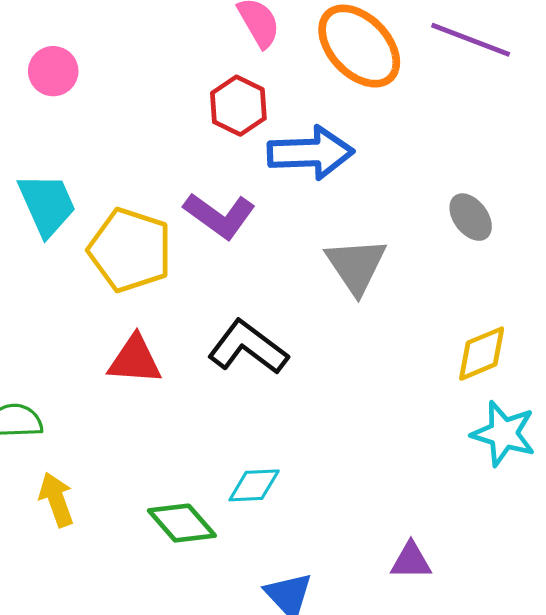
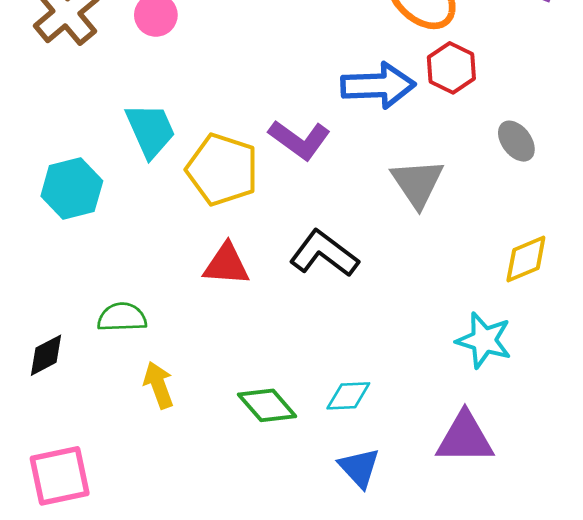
red hexagon: (238, 106) -> (451, 68), moved
cyan star: (504, 434) -> (484, 340), moved
cyan diamond: (254, 485) -> (348, 396), moved
purple triangle: (411, 561) -> (465, 438), size x1.6

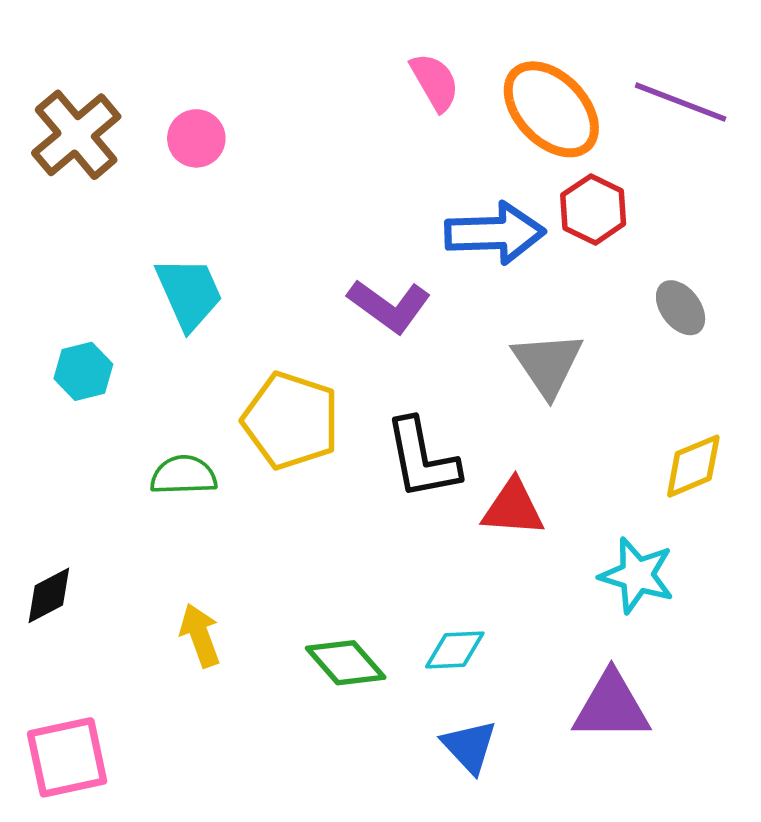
yellow pentagon: (222, 170) -> (291, 421), moved
cyan hexagon: (72, 189) -> (83, 371), size x0.7
black L-shape: (324, 254) -> (422, 459), turned -138
red triangle: (226, 264) -> (513, 508), moved
green semicircle: (122, 317) -> (184, 475), moved

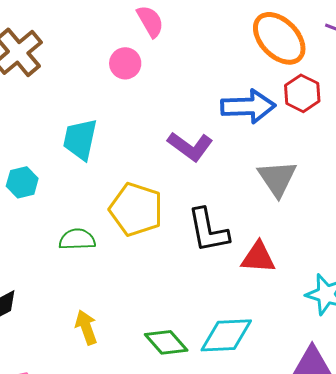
pink semicircle: (435, 82) -> (150, 21), moved
pink circle: (196, 138) -> (125, 63), moved
cyan trapezoid: (189, 293) -> (80, 139), turned -144
cyan diamond: (455, 650) -> (226, 335), size x1.6

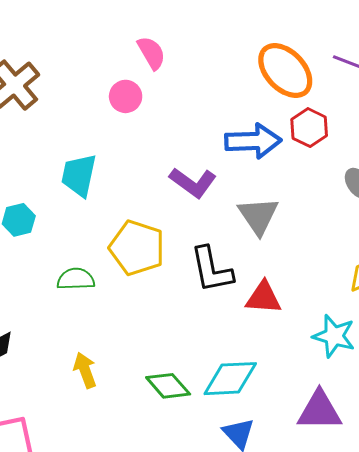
gray triangle: (277, 178) -> (258, 216), moved

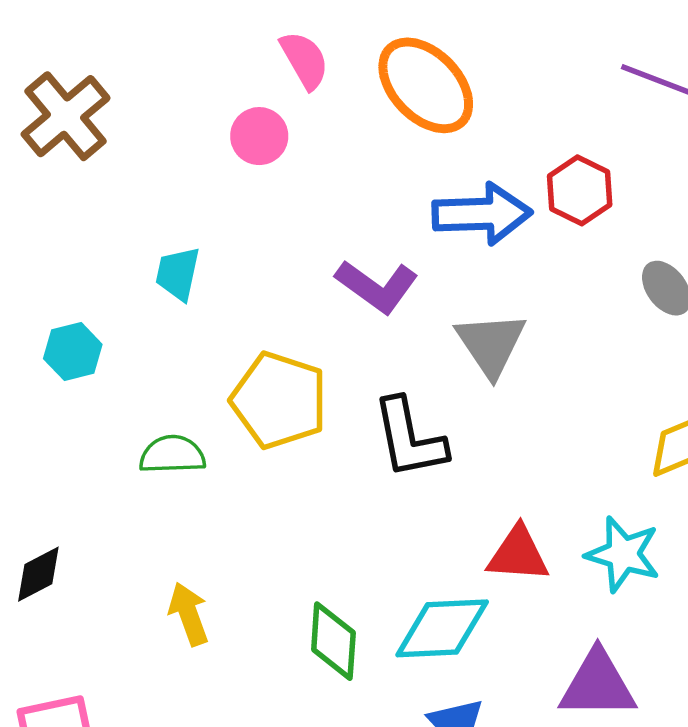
orange ellipse: (285, 71) -> (426, 85), moved
cyan trapezoid: (79, 175) -> (178, 274), size x0.7
red triangle: (263, 298) -> (518, 554), moved
green diamond: (168, 386) -> (333, 641), turned 45

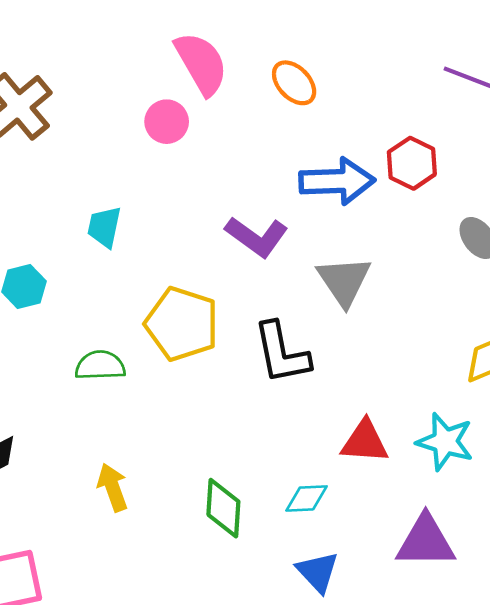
pink semicircle: (304, 60) -> (201, 63), size x1.4
orange ellipse: (426, 85) -> (294, 83), size x0.6
cyan diamond: (442, 628) -> (307, 498), size x0.6

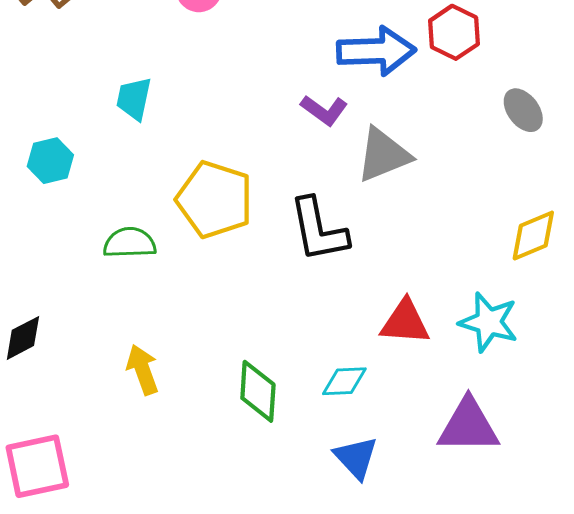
purple L-shape: (257, 237) -> (324, 110), moved, size x0.7
gray triangle: (344, 281) -> (383, 155), turned 42

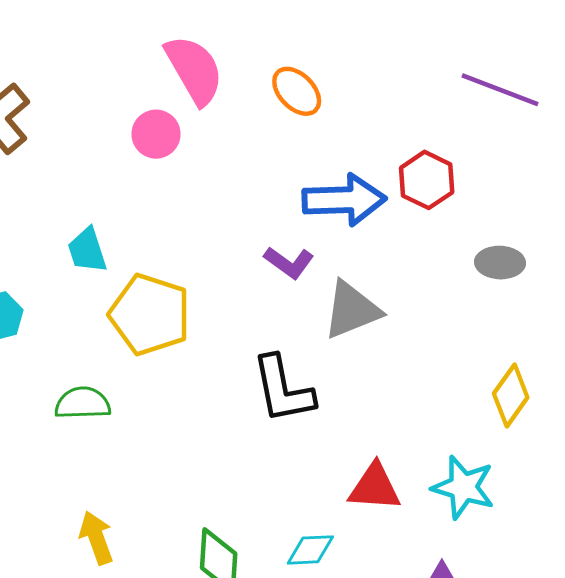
cyan trapezoid: (134, 99) -> (87, 250), turned -30
gray ellipse: (523, 110) -> (500, 263), turned -51
yellow pentagon: (215, 200) -> (150, 315), moved
yellow diamond: (533, 236) -> (511, 396), turned -32

